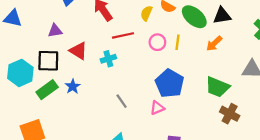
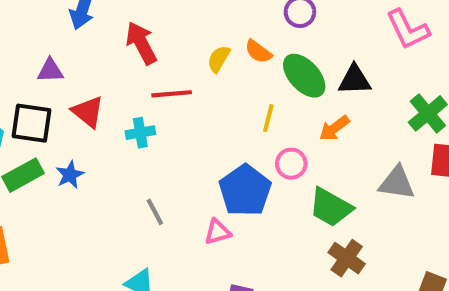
pink circle: (157, 42) -> (291, 164), moved

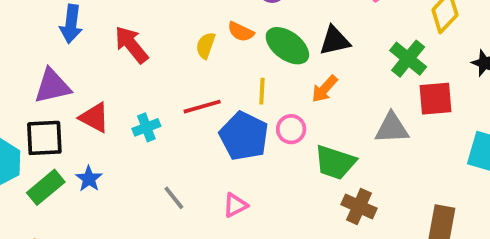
purple triangle: (50, 71) -> (52, 86), size x1.5
red line: (172, 94) -> (202, 107), moved
blue pentagon: (245, 190) -> (244, 136), moved

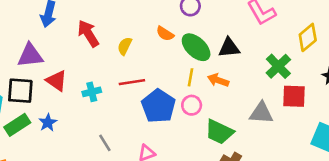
yellow semicircle: (206, 45) -> (125, 46), moved
orange arrow: (325, 89) -> (218, 80), turned 60
yellow line: (262, 91) -> (190, 77), moved

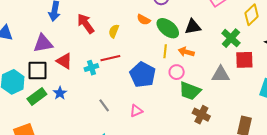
red line: (132, 82) -> (110, 58), moved
pink circle: (192, 105) -> (177, 72), moved

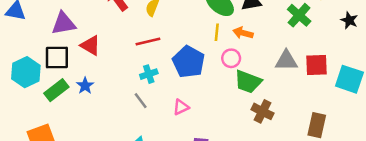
red square: (244, 60) -> (317, 65), moved
cyan cross: (91, 68) -> (149, 74), moved

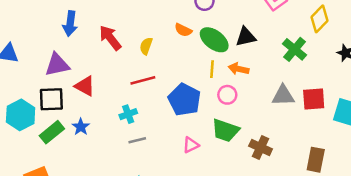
cyan cross: (149, 74) -> (128, 114), moved
green trapezoid: (248, 82) -> (225, 130), moved
gray line: (141, 101) -> (137, 140), turned -66
pink triangle: (181, 107) -> (191, 145), moved

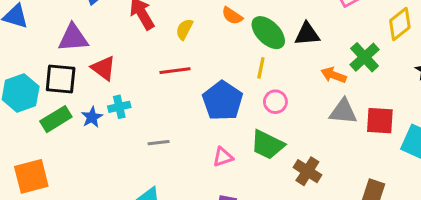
orange arrow: (239, 69) -> (334, 75), moved
cyan cross: (128, 114) -> (119, 107), moved

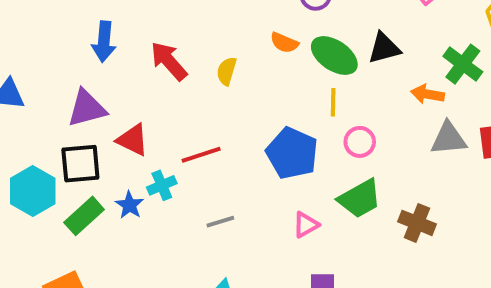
red line: (175, 71) -> (201, 155), moved
green trapezoid: (267, 145) -> (360, 199), turned -45

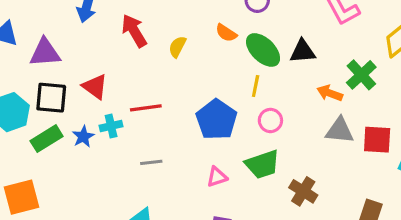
purple triangle: (87, 108) -> (45, 53), moved

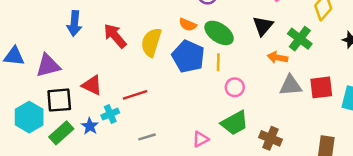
yellow semicircle: (177, 47) -> (151, 42), size x1.6
black triangle: (303, 51) -> (263, 26), moved, turned -35
blue pentagon: (216, 120) -> (188, 56), moved

